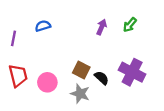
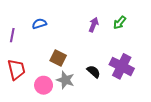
brown square: (81, 70) -> (58, 58), moved
pink circle: (47, 82) -> (44, 85), moved
gray star: (80, 94) -> (65, 80), moved

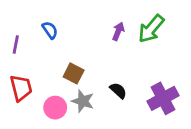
green arrow: (120, 23) -> (151, 29), size x1.6
blue semicircle: (39, 24) -> (50, 30), turned 72
purple cross: (122, 66) -> (163, 98), moved, turned 35

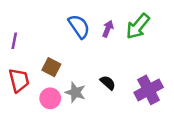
blue semicircle: (50, 30) -> (79, 26), moved, size x1.5
brown square: (74, 73) -> (51, 67), moved

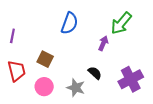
blue semicircle: (79, 26) -> (69, 23), turned 55
purple arrow: (108, 29) -> (103, 43), moved
gray star: (75, 92) -> (76, 88), moved

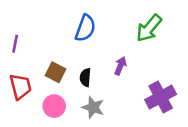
purple arrow: (103, 43) -> (120, 66), moved
black semicircle: (95, 73) -> (85, 78), moved, turned -128

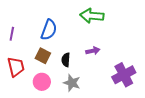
blue semicircle: (85, 28) -> (49, 30), moved
green arrow: (149, 28) -> (92, 16), moved, turned 55
purple arrow: (120, 66) -> (93, 51), turned 56

